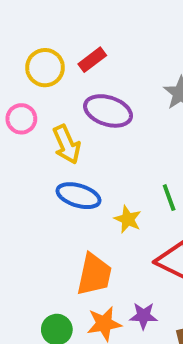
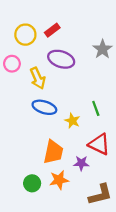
purple star: (143, 316) -> (81, 163), moved

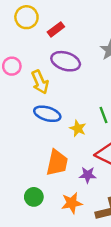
yellow circle: (25, 35) -> (26, 17), moved
orange star: (59, 180) -> (72, 203), moved

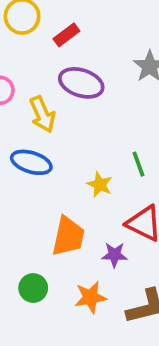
blue ellipse: (47, 114) -> (31, 162), moved

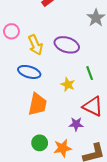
purple ellipse: (81, 83) -> (67, 45), moved
orange trapezoid: (68, 236) -> (38, 104), moved
green circle: (33, 288) -> (40, 143), moved

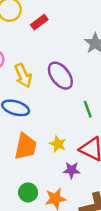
purple ellipse: (67, 45) -> (60, 76), turned 35
yellow star: (68, 84) -> (58, 144), moved

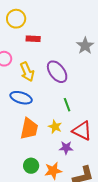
red rectangle: (39, 22) -> (33, 39), moved, turned 40
green line: (88, 109) -> (67, 105), moved

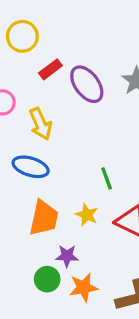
red rectangle: (33, 39) -> (50, 69), turned -40
purple ellipse: (57, 72) -> (87, 84), moved
purple star: (66, 148) -> (67, 256), moved

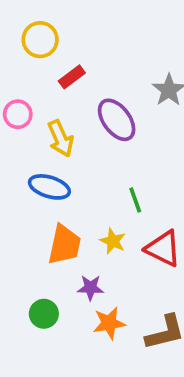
purple ellipse: (87, 84) -> (117, 120), moved
green circle: (47, 279) -> (44, 314), moved

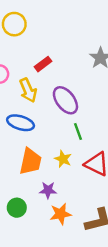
red rectangle: (72, 77) -> (43, 64), moved
purple ellipse: (117, 120) -> (65, 100), moved

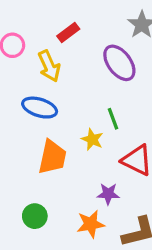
purple ellipse: (65, 100) -> (119, 63), moved
yellow star: (63, 159) -> (92, 139), moved
purple star: (48, 190) -> (108, 194), moved

